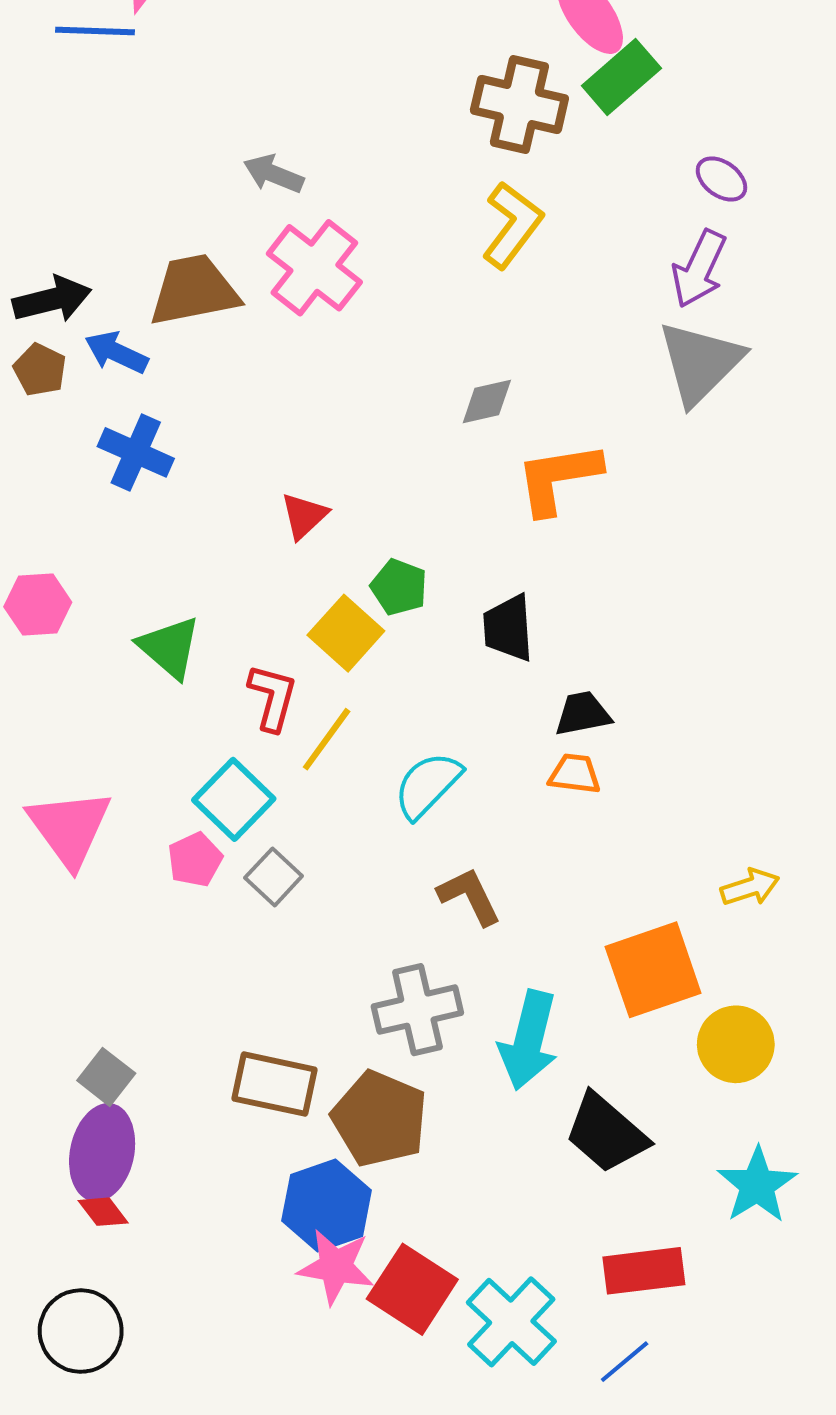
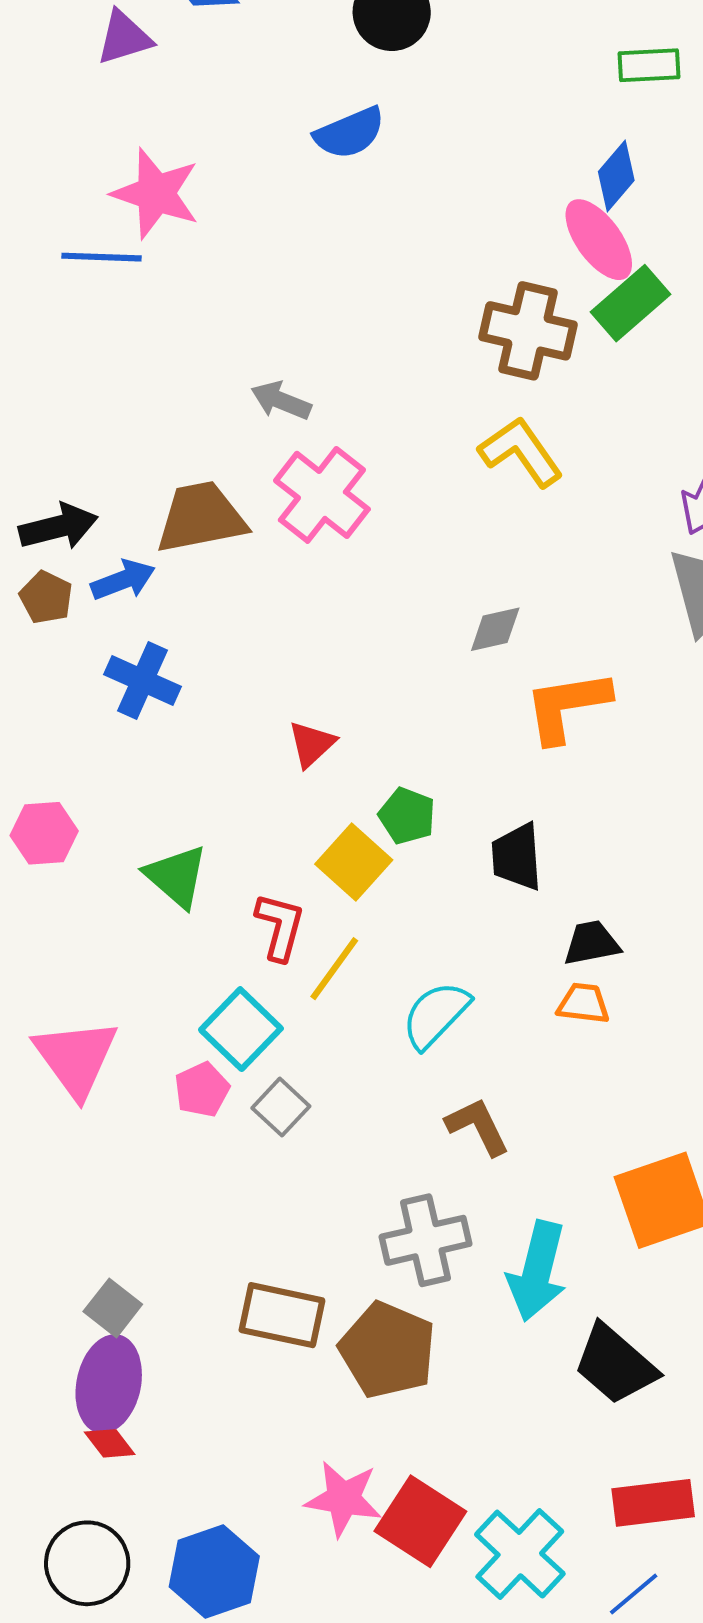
yellow L-shape: (512, 225) -> (521, 452), turned -72
blue arrow: (116, 352) -> (123, 580), turned 134
blue hexagon: (327, 1206) -> (214, 1571), moved

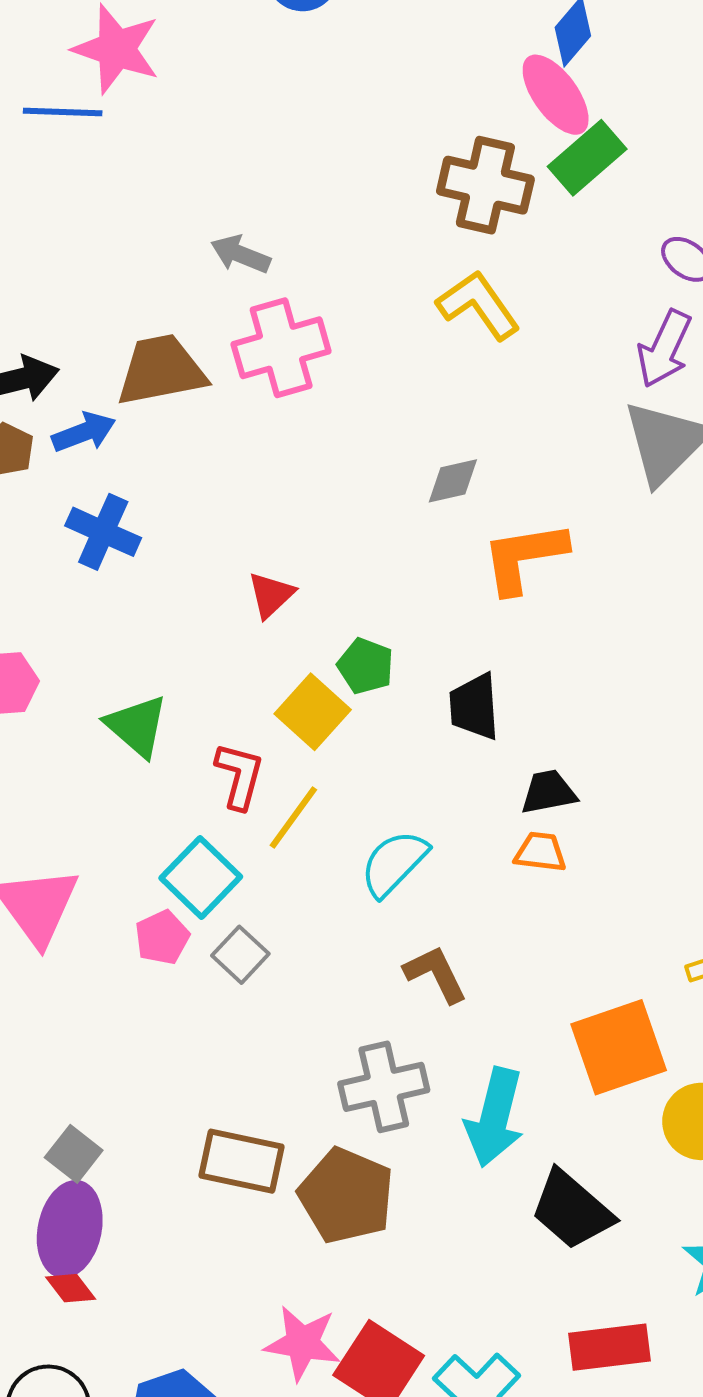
pink cross: (322, 495) -> (281, 348), turned 36

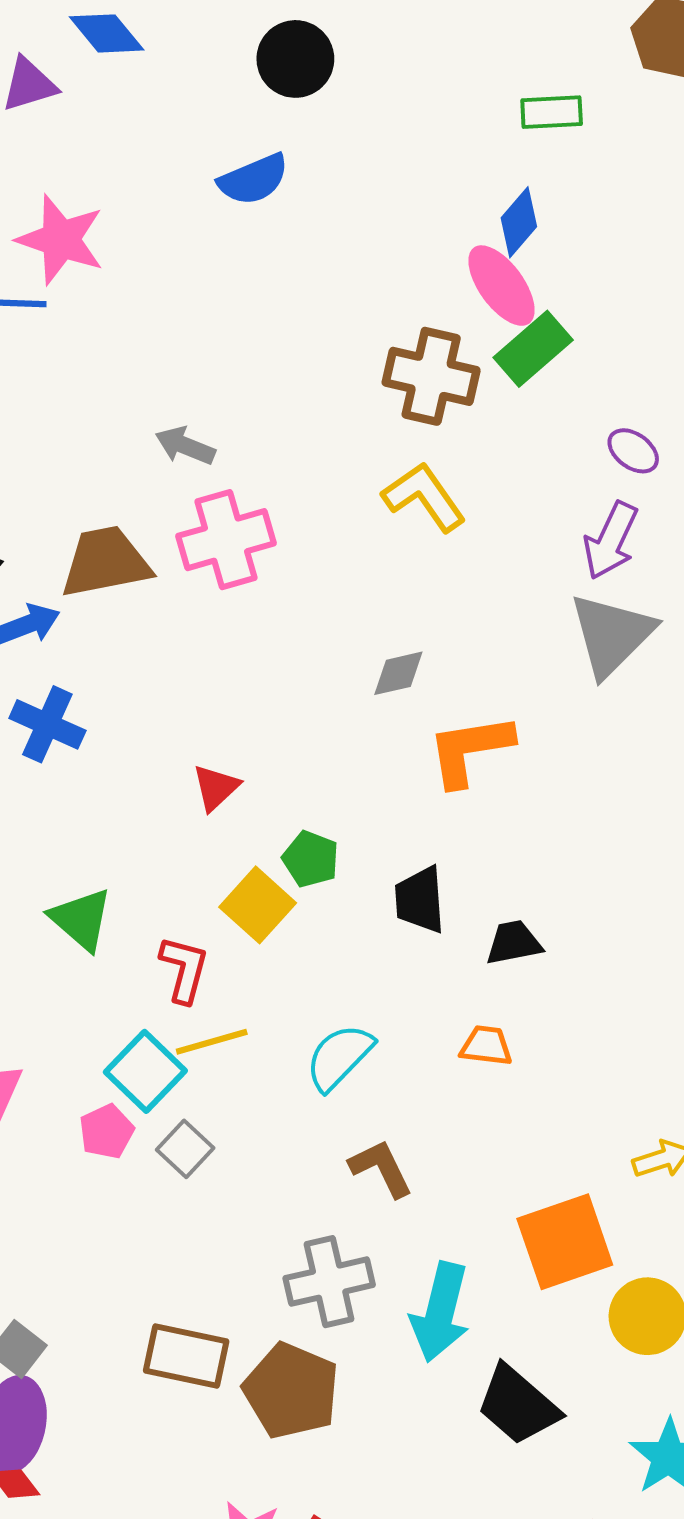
black trapezoid: (548, 792) -> (514, 943), moved
yellow line: (293, 817) -> (212, 1042), moved, turned 38

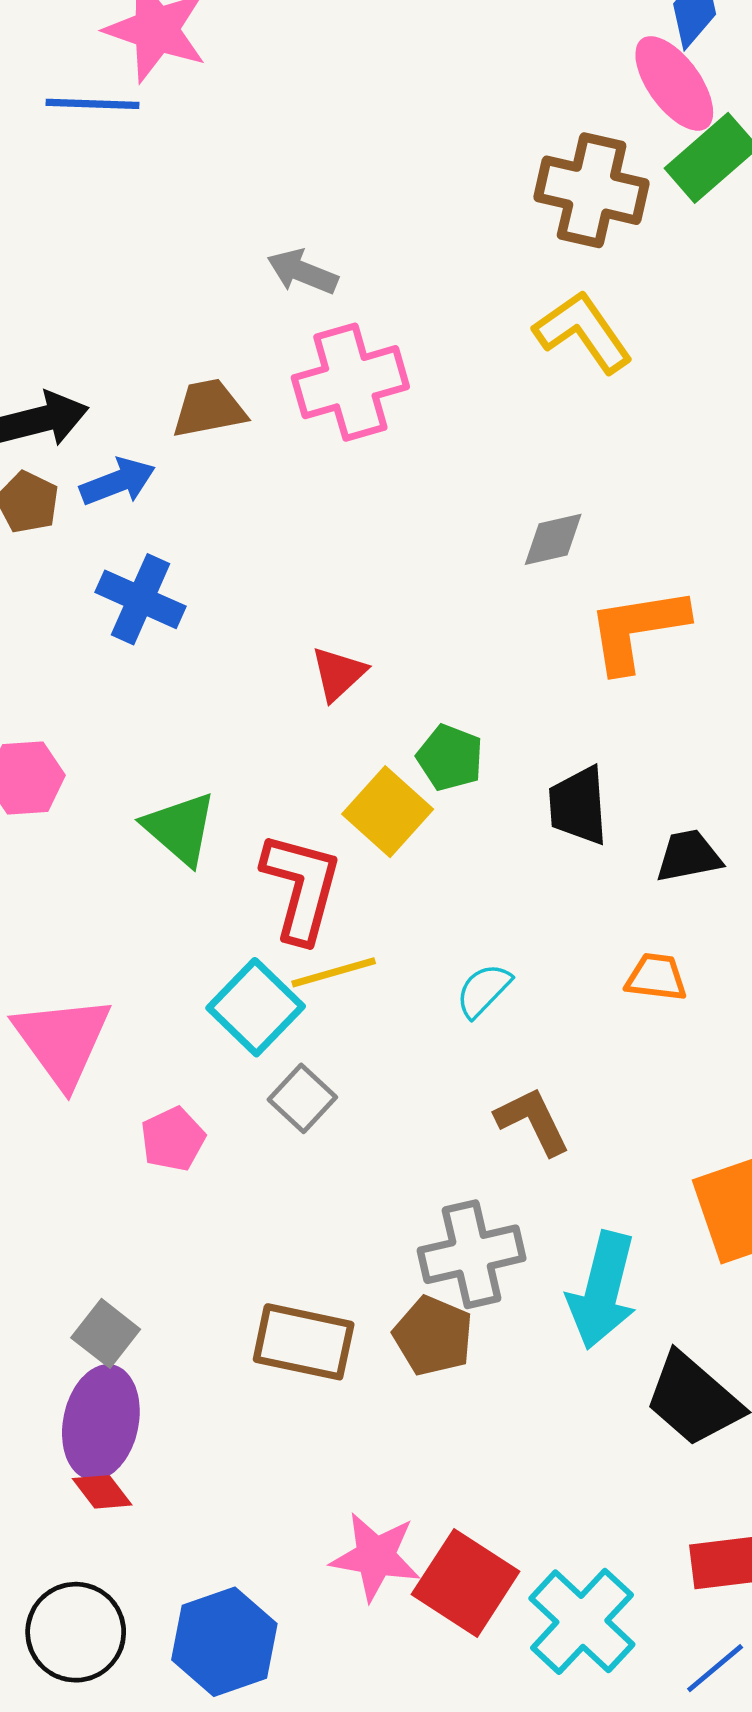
brown trapezoid: (106, 562) -> (209, 409), size x0.7
red L-shape: (184, 969) -> (301, 887), size x1.4
cyan semicircle: (339, 1057) -> (484, 990), size x0.7
pink pentagon: (107, 1132) -> (173, 1139), moved
brown pentagon: (291, 1391) -> (433, 1336), moved, size x0.7

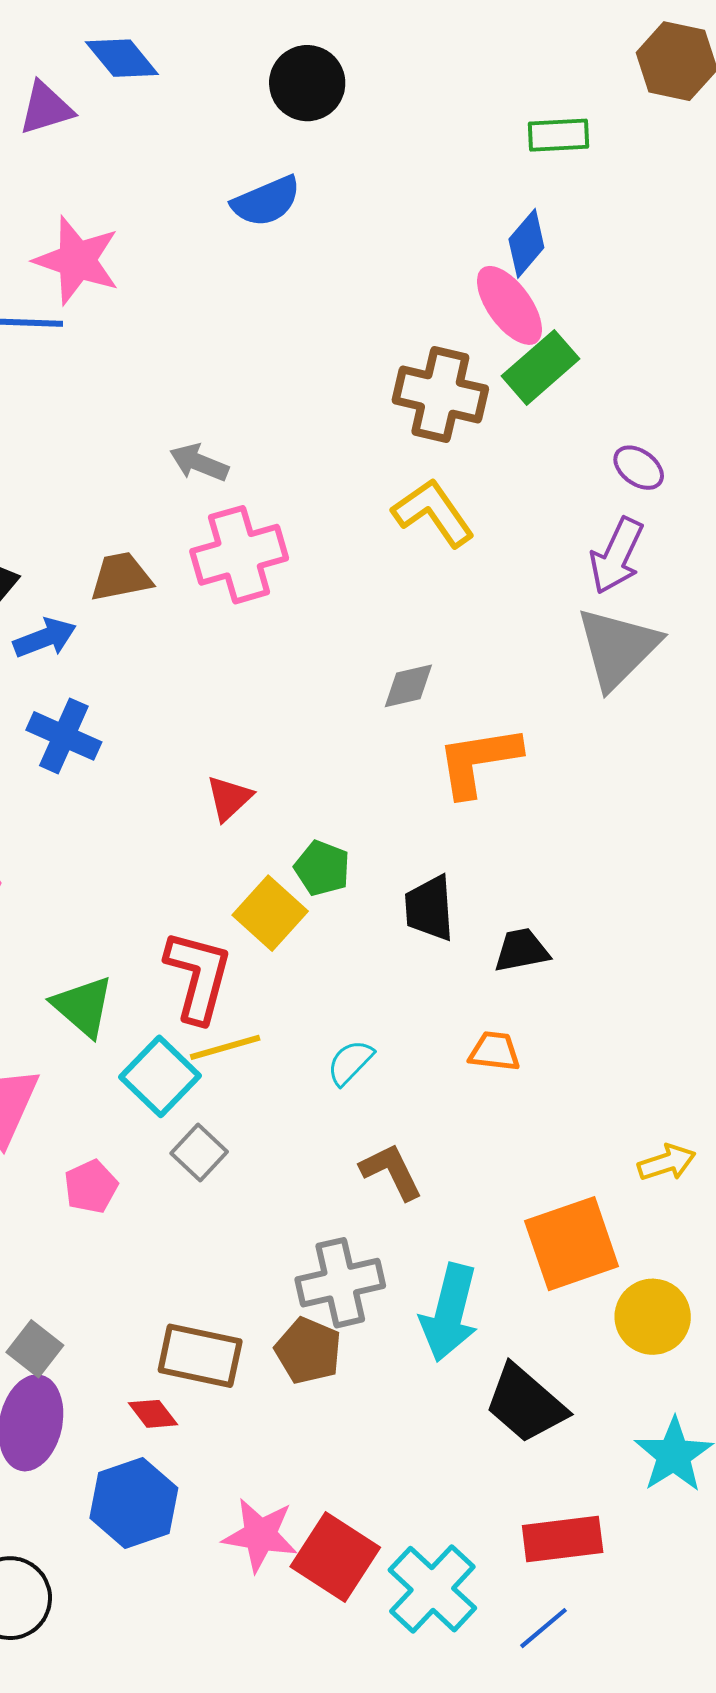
green triangle: (180, 828) -> (83, 1006), moved
red diamond: (102, 1492) -> (153, 1414), moved
blue hexagon: (224, 1642) -> (134, 1503), moved

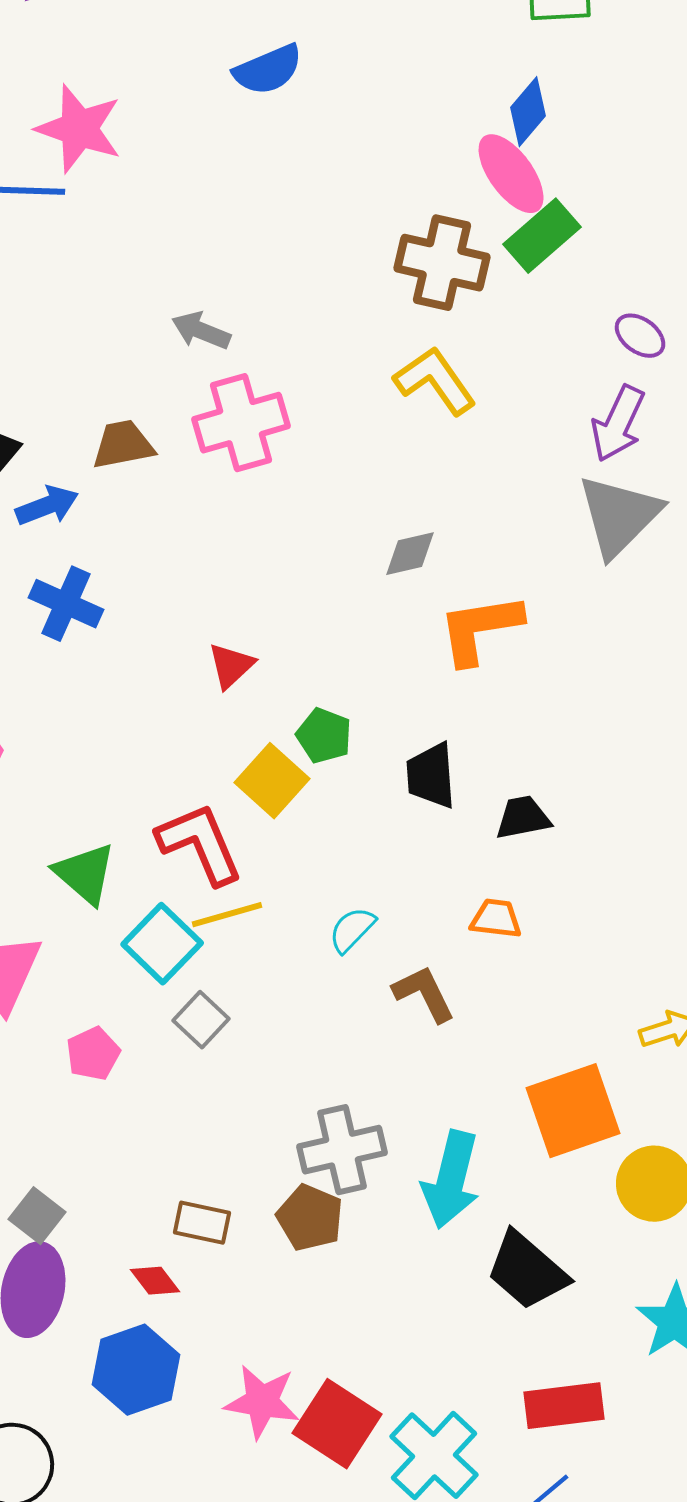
red L-shape: (198, 976) -> (200, 844), turned -38
brown L-shape: (391, 1172) -> (424, 994), moved
brown rectangle: (200, 1356) -> (202, 1223), size x0.7

